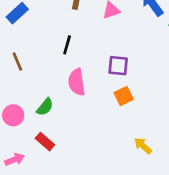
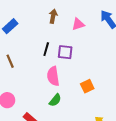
purple square: (118, 66) -> (65, 52), moved
green semicircle: (45, 107) -> (55, 100), moved

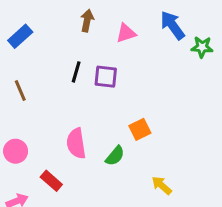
pink semicircle: (53, 76) -> (76, 143), moved
green semicircle: (55, 100) -> (115, 156), moved

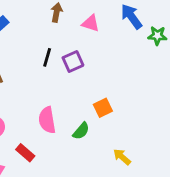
pink triangle: (126, 33) -> (91, 23), turned 36
purple square: (106, 77) -> (73, 61), turned -30

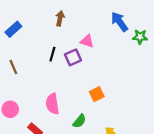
pink triangle: (91, 23) -> (87, 41), moved
green semicircle: (81, 131) -> (79, 121), moved

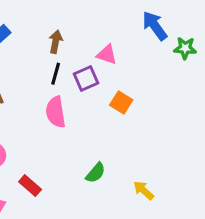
brown arrow: (60, 18) -> (56, 42), moved
orange square: (97, 94) -> (121, 102), moved, turned -32
pink semicircle: (52, 104) -> (56, 112), moved

